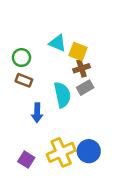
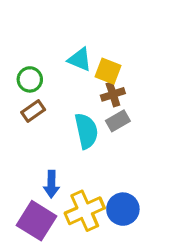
brown rectangle: (24, 80) -> (33, 111), turned -56
blue arrow: (37, 113) -> (51, 184), moved
purple square: (26, 160) -> (36, 221), size x1.6

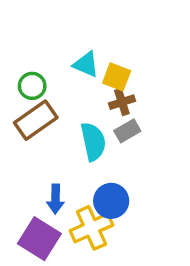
brown rectangle: (33, 111) -> (36, 120), size x1.6
blue circle: (123, 209) -> (111, 201), moved

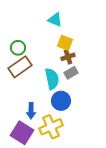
cyan triangle: (86, 64) -> (55, 20), moved
blue circle: (111, 201) -> (61, 101), moved

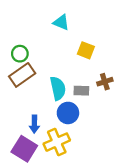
yellow square: (65, 43) -> (86, 50), moved
brown cross: (68, 57) -> (105, 82), moved
gray rectangle: (71, 73) -> (81, 91), moved, turned 32

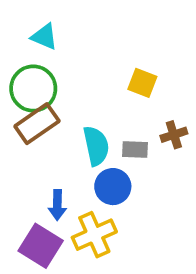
cyan triangle: (61, 22) -> (44, 37), moved
green circle: (20, 54) -> (33, 88), size x1.6

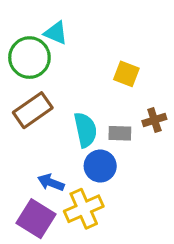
cyan triangle: (44, 37) -> (56, 33), moved
green circle: (33, 88) -> (29, 58), moved
blue arrow: (57, 205) -> (51, 182), turned 110

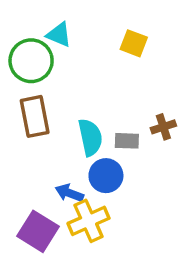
yellow square: (126, 74) -> (134, 43), moved
brown rectangle: (33, 110) -> (35, 116), turned -66
blue arrow: (51, 182) -> (69, 193), moved

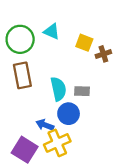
cyan triangle: (59, 35) -> (52, 31), moved
yellow square: (134, 43) -> (84, 43), moved
brown cross: (163, 127) -> (103, 54), moved

